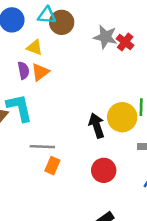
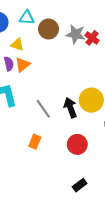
brown circle: (62, 22) -> (49, 29), moved
gray line: (42, 147) -> (43, 109), moved, turned 54

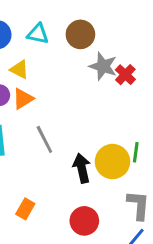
brown circle: (49, 29) -> (80, 34), moved
gray line: (43, 109) -> (44, 139), moved

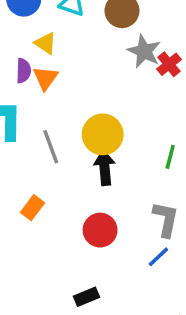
orange triangle: (23, 99) -> (45, 78), turned -30
gray line: (44, 139) -> (51, 147), moved
yellow circle: (112, 162) -> (103, 134), moved

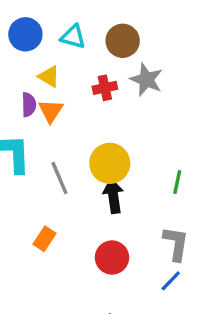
red cross: (169, 64) -> (105, 88), moved, turned 30

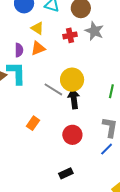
purple semicircle: (29, 105) -> (19, 50), moved
orange triangle: (51, 111) -> (38, 48), turned 35
gray line: (59, 178) -> (53, 89), moved, turned -36

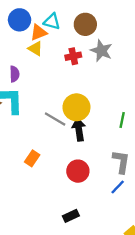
orange triangle: (38, 48) -> (39, 32), moved

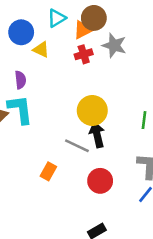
blue circle: (20, 20) -> (21, 32), moved
cyan triangle: (52, 21) -> (57, 18), turned -42
orange triangle: (39, 32) -> (83, 30), moved
gray line: (55, 119) -> (77, 146), moved

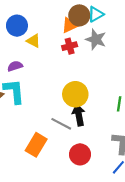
cyan triangle: (57, 18) -> (96, 14), moved
purple semicircle: (20, 80) -> (15, 66), turned -104
orange rectangle: (48, 171) -> (36, 145), size x1.5

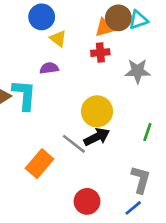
gray star: (96, 39) -> (138, 71), moved, turned -30
purple semicircle: (15, 66) -> (49, 68), moved
black arrow: (79, 115) -> (97, 137), turned 65
red circle: (80, 154) -> (87, 201), moved

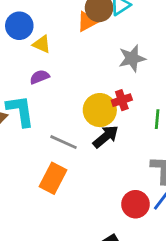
red cross: (100, 53) -> (122, 100), moved
gray line: (74, 144) -> (64, 142), moved
red circle: (87, 201) -> (135, 204), moved

